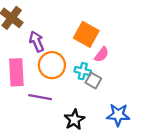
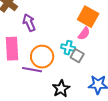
orange square: (86, 34) -> (88, 17), moved
orange circle: (52, 65) -> (42, 57), moved

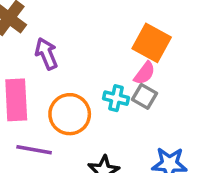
gray square: (77, 56) -> (145, 96), moved
purple line: (32, 70) -> (34, 150), moved

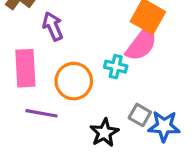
pink semicircle: (145, 73) -> (141, 44), size x1.6
gray square: (145, 96) -> (140, 115), moved

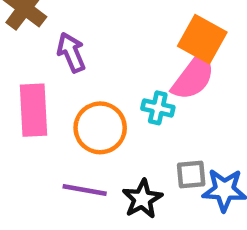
purple line: (41, 113) -> (85, 190), moved
gray square: (140, 115) -> (191, 174), turned -35

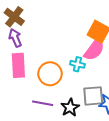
purple arrow: (71, 52) -> (15, 38), moved
gray square: (191, 174) -> (93, 96), size x1.5

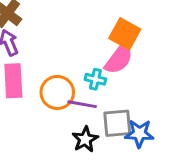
purple line: (43, 103) -> (82, 104), moved

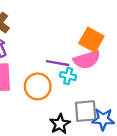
pink semicircle: (119, 59) -> (87, 60), turned 36
purple line: (82, 104) -> (58, 63), moved

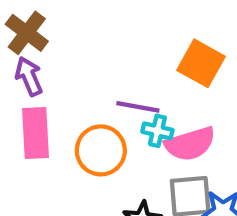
pink semicircle: (87, 60) -> (190, 144), moved

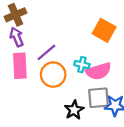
brown cross: (27, 33) -> (15, 15), turned 30
purple line: (138, 107) -> (46, 52), moved, turned -50

